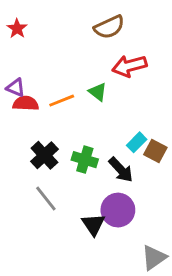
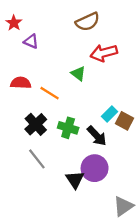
purple triangle: (16, 88) -> (31, 41), moved
orange line: (62, 101) -> (50, 93), moved, turned 54

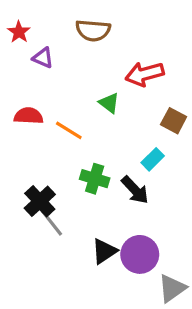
brown semicircle: (88, 22) -> (93, 30), moved, turned 30
brown square: (125, 121) -> (174, 121), moved
black cross: (36, 124) -> (40, 201), moved
purple circle: (95, 168) -> (140, 254), moved
black triangle: (75, 180) -> (104, 251), turned 30

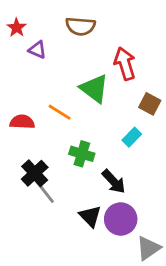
red arrow: (145, 74) -> (125, 64), turned 88
green triangle: (109, 103) -> (94, 89), size x1.6
red semicircle: (29, 116) -> (22, 122), moved
black arrow: (135, 190) -> (114, 182), moved
black triangle: (104, 251) -> (90, 216), turned -40

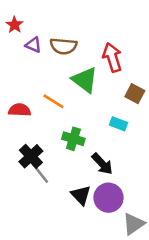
brown semicircle: (80, 26) -> (63, 46), moved
cyan rectangle: (132, 137) -> (119, 124), turned 66

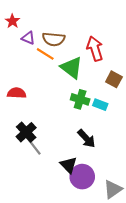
orange line: (53, 101) -> (45, 54), moved
green cross: (73, 139) -> (80, 99), moved
purple circle: (108, 198) -> (82, 177), moved

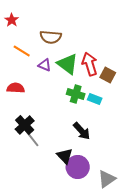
purple triangle: (28, 38) -> (45, 65), moved
red arrow: (95, 49) -> (90, 64), moved
orange line: (45, 54) -> (22, 51), moved

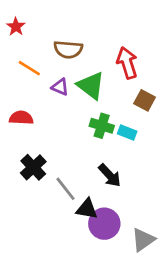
red arrow: (90, 64) -> (127, 63), moved
gray line: (32, 138) -> (65, 189), moved
black triangle: (65, 156) -> (87, 209), turned -36

